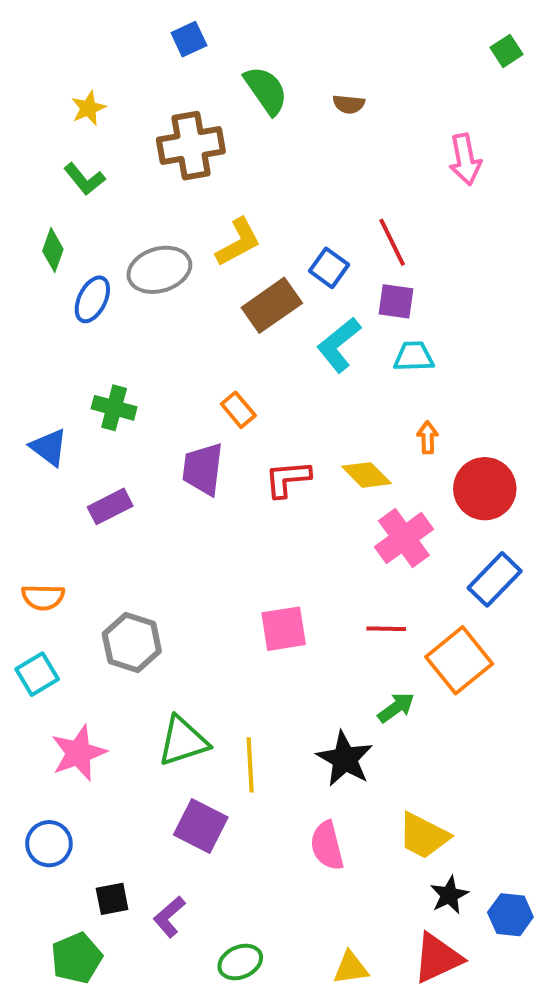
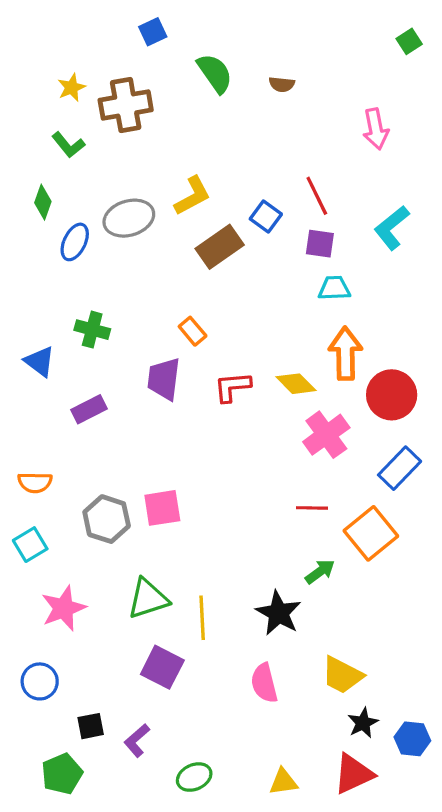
brown cross: (191, 146) -> (126, 105), moved
cyan L-shape: (339, 345) -> (392, 228), moved
orange arrow: (428, 437) -> (345, 353), size x2.0
pink square: (284, 629) -> (162, 508), moved

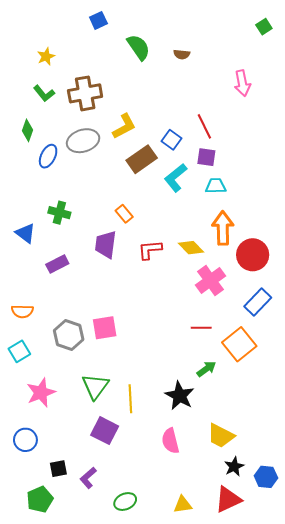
brown cross: (126, 105) -> (85, 93), moved
cyan L-shape: (392, 228) -> (176, 178), moved
green triangle: (148, 599) -> (95, 386), turned -36

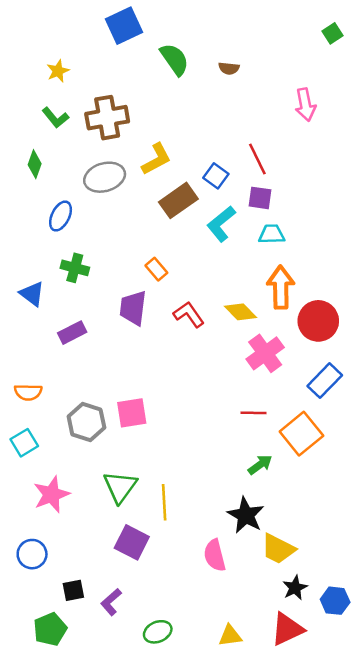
blue square: (98, 20) -> (124, 26), size x1.6
blue ellipse: (48, 156) -> (61, 216), moved
red L-shape: (150, 250) -> (189, 314), turned 60
black star: (180, 396) -> (246, 515), moved

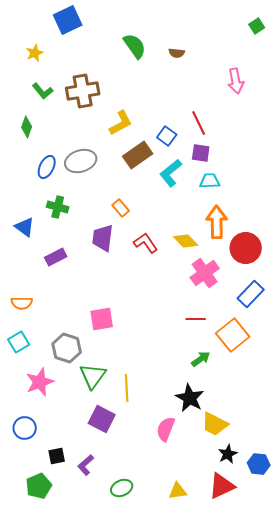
blue square: (124, 26) -> (68, 20), moved
yellow star: (58, 71) -> (35, 53), moved
gray ellipse: (105, 177) -> (81, 161), moved
gray hexagon: (86, 422) -> (67, 348), moved
pink semicircle: (215, 555) -> (166, 429), turned 35

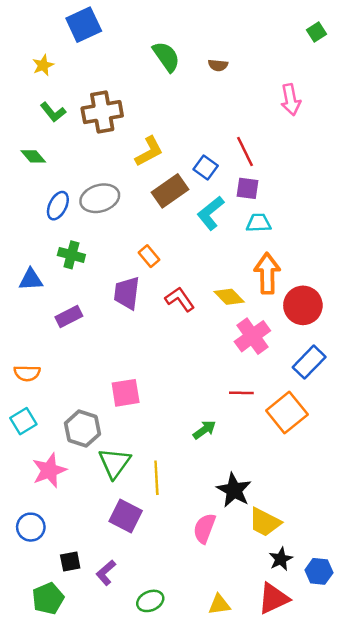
green diamond: (27, 127) -> (33, 156), turned -60
blue triangle: (25, 227) -> (31, 280), turned -40
green arrow: (201, 359) -> (204, 430), moved

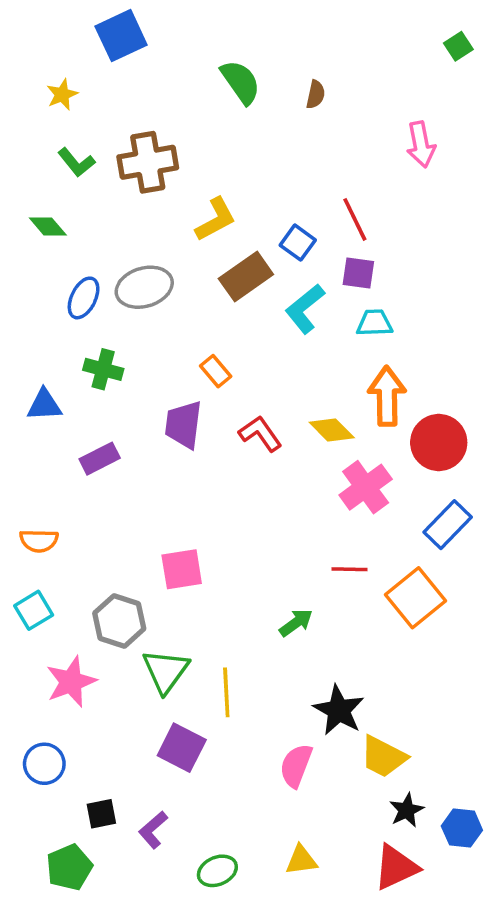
brown semicircle: (218, 65) -> (316, 94), turned -84
yellow triangle: (219, 605) -> (301, 860), moved

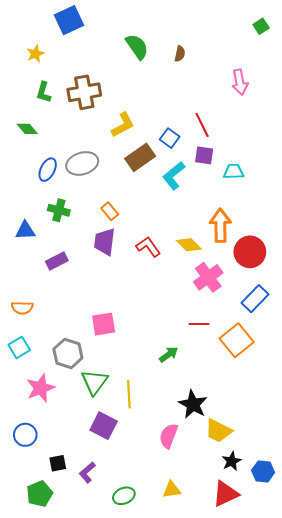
green L-shape: (76, 162) -> (44, 92), turned 55
cyan trapezoid: (374, 323) -> (234, 172), moved
orange rectangle: (216, 371) -> (110, 211), moved

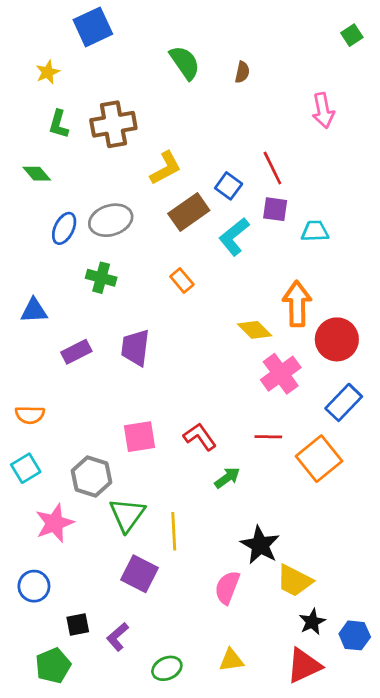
green cross: (59, 210) -> (101, 278), moved
orange rectangle: (110, 211) -> (182, 280), moved
purple trapezoid: (105, 242) -> (135, 348), moved
red L-shape: (148, 247) -> (200, 437), moved

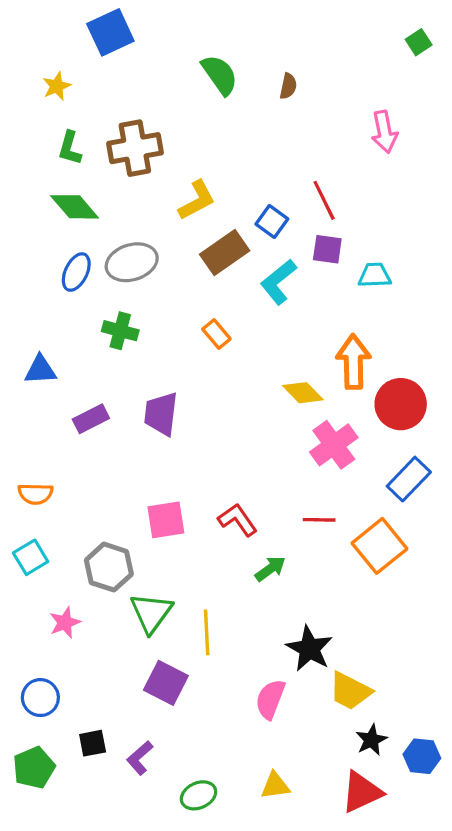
green diamond: (37, 174) -> (75, 207), moved, size x1.4
pink star: (55, 523) -> (65, 623), size x0.7
green pentagon: (53, 666) -> (34, 768), moved

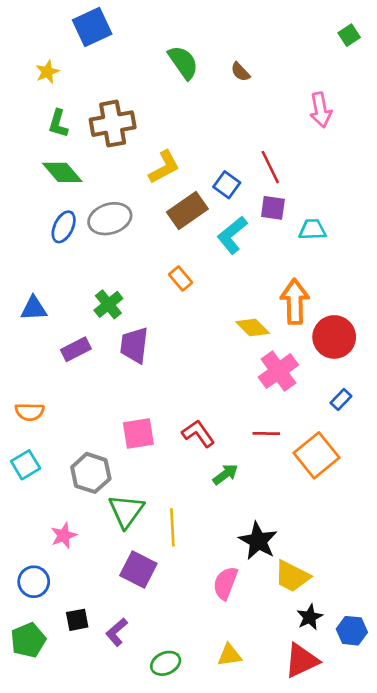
brown semicircle: (288, 86) -> (240, 72), turned 125
green cross: (120, 331) -> (108, 304), moved, turned 36
blue rectangle: (409, 479) -> (341, 400), size x0.6
pink star: (65, 623) -> (64, 535), moved

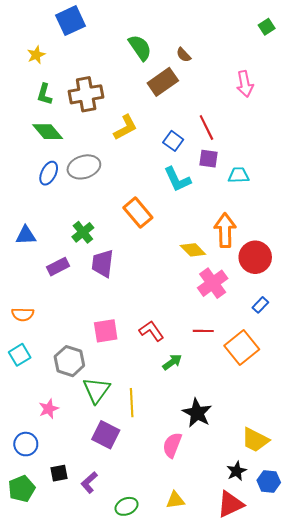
brown rectangle: (187, 211) -> (163, 82), moved
cyan L-shape: (232, 235) -> (177, 179), turned -76
orange rectangle: (181, 279) -> (138, 213), size x1.6
yellow trapezoid: (292, 576) -> (255, 440), moved

